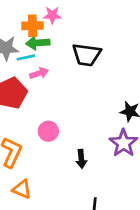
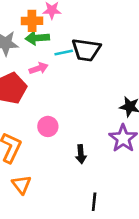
cyan line: (26, 57) -> (64, 52), moved
orange triangle: (22, 189) -> (21, 185), turned 30

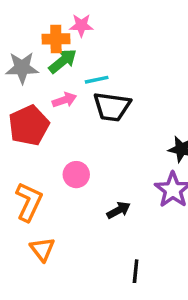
green arrow: (37, 38) -> (63, 61), turned 145
black trapezoid: (86, 50) -> (112, 107), moved
black arrow: (81, 154) -> (119, 210), turned -114

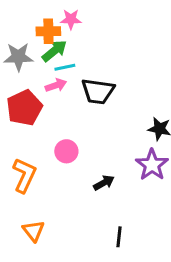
cyan line: (97, 80) -> (65, 67), moved
orange triangle: (42, 249) -> (33, 231), moved

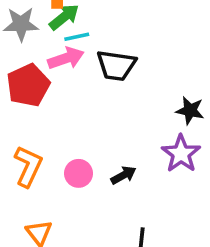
pink arrow: (56, 85) -> (66, 58), size x1.4
pink circle: (66, 151) -> (79, 173), moved

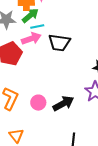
black arrow: (123, 175) -> (63, 104), size x1.5

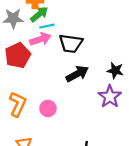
black arrow: (63, 104) -> (77, 74), moved

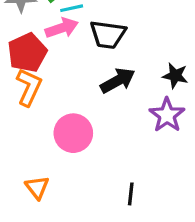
orange L-shape: (18, 104) -> (29, 87), moved
pink circle: (48, 108) -> (73, 133), size x1.5

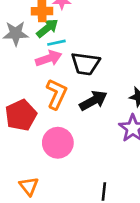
red pentagon: (27, 53) -> (21, 115), moved
orange L-shape: (29, 87) -> (56, 94), moved

